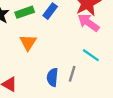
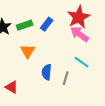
blue semicircle: (52, 77) -> (47, 72), moved

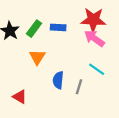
red star: (79, 17) -> (93, 20), turned 30
blue rectangle: (47, 24) -> (58, 27), turned 56
green rectangle: (25, 25) -> (34, 29), turned -35

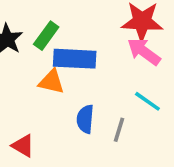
blue rectangle: (58, 27) -> (75, 59), moved, size x1.6
orange triangle: (37, 57) -> (52, 82), turned -49

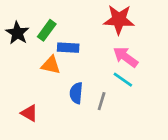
pink arrow: (144, 52) -> (126, 57), moved
blue rectangle: (75, 59) -> (68, 48), size x0.7

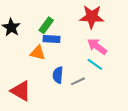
green rectangle: (47, 30) -> (46, 25), moved
gray line: (102, 101) -> (78, 81), turned 48
red triangle: (29, 113) -> (21, 91), size x1.5

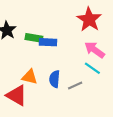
red star: (92, 17) -> (89, 19), turned 30
green rectangle: (46, 25) -> (34, 38), moved, turned 63
orange triangle: (38, 53) -> (30, 77), moved

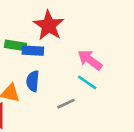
red star: (89, 19) -> (49, 25), moved
blue semicircle: (55, 79) -> (33, 81), moved

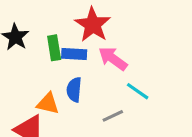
green rectangle: (16, 45) -> (54, 48), turned 72
pink arrow: (90, 60) -> (113, 59), moved

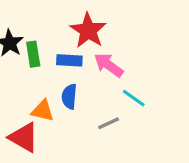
green rectangle: (54, 48) -> (33, 54), moved

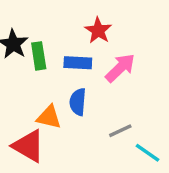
red star: (88, 30) -> (98, 30), size x0.7
pink arrow: (109, 65) -> (120, 68), turned 100
cyan line: (134, 98) -> (147, 153), moved

